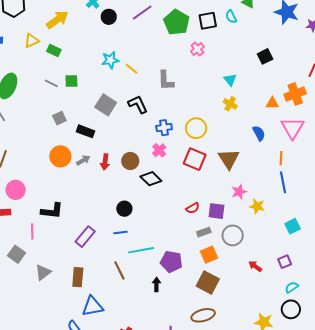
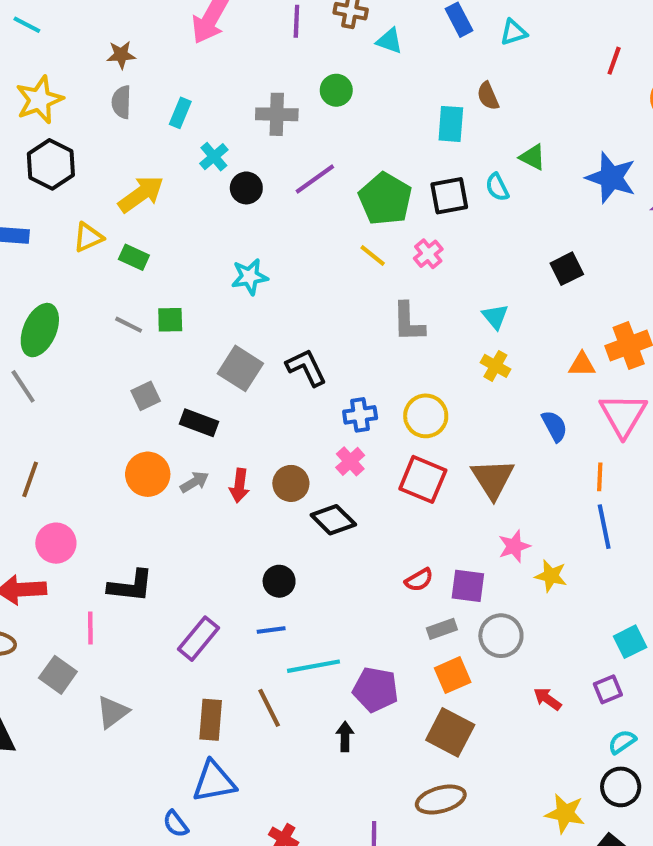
yellow line: (132, 69) -> (373, 255), moved
gray L-shape: (166, 81) -> (408, 322), moved
cyan square: (293, 226) -> (630, 642), moved
brown rectangle: (78, 277) -> (211, 720), moved

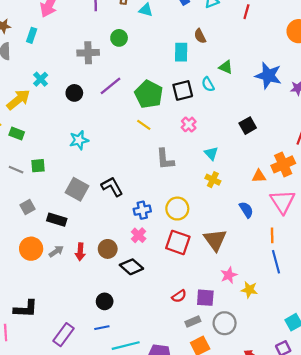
red line: (614, 61) -> (246, 12), moved
cyan rectangle: (180, 113) -> (32, 35), moved
cyan cross: (214, 157) -> (41, 79), moved
pink cross: (428, 254) -> (189, 124), moved

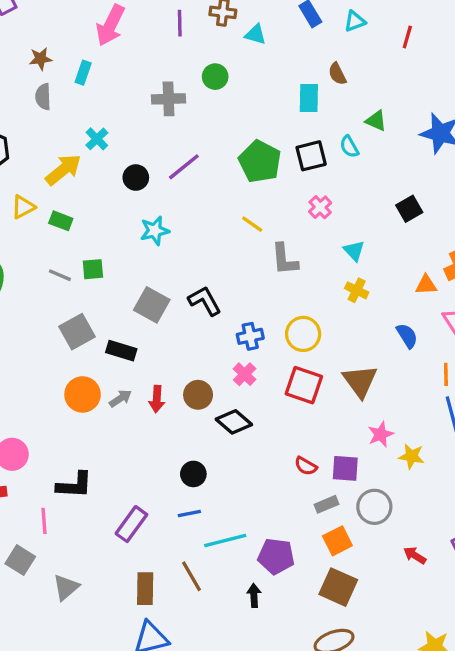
purple line: (111, 86) -> (184, 167), moved
black circle: (74, 93) -> (136, 178), moved
yellow line: (144, 125) -> (252, 224), moved
gray square: (27, 207) -> (77, 332), size x1.5
red semicircle: (179, 296) -> (306, 466), turned 64

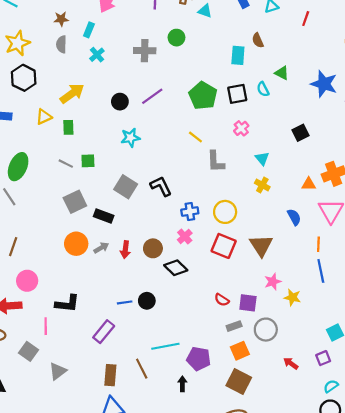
cyan cross: (97, 139) -> (97, 55), moved
green rectangle: (61, 221) -> (68, 127), turned 64
blue line: (189, 513) -> (125, 302), moved

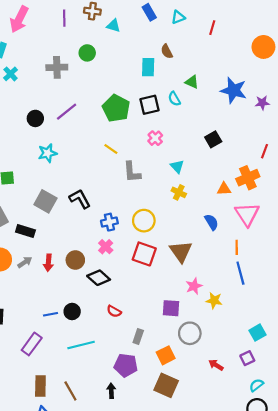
red semicircle: (222, 300) -> (114, 311), moved
gray rectangle: (234, 326) -> (138, 337), moved, turned -48
cyan line: (165, 346) -> (81, 345), moved
brown line: (142, 369) -> (70, 391), moved

